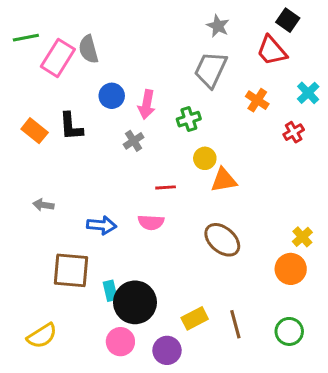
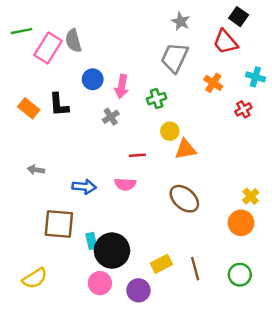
cyan cross: (308, 93) -> (255, 77), turned -30

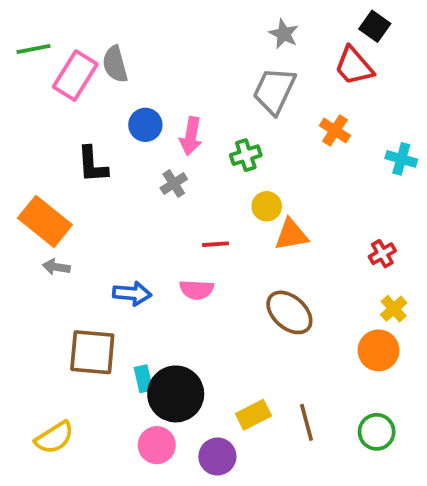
cyan cross: (255, 77) -> (401, 159), moved
orange rectangle: (29, 108) -> (45, 221), moved, size x1.5
red cross: (243, 109) -> (382, 254), moved

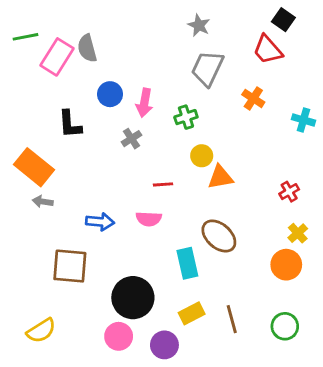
gray star: (284, 34) -> (199, 25), moved
cyan rectangle: (143, 379) -> (187, 263), moved, size x1.5

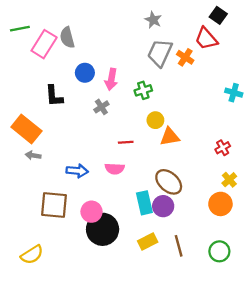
orange cross: (253, 98) -> (185, 57), moved
pink circle: (119, 336) -> (91, 212), moved
purple circle: (164, 345) -> (163, 206), moved

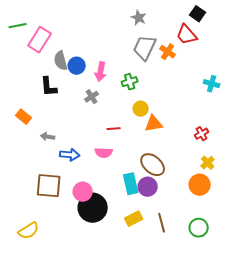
gray semicircle: (67, 37) -> (61, 61), moved
orange rectangle: (26, 129) -> (24, 117), size x0.6
gray arrow: (33, 155) -> (48, 137), moved

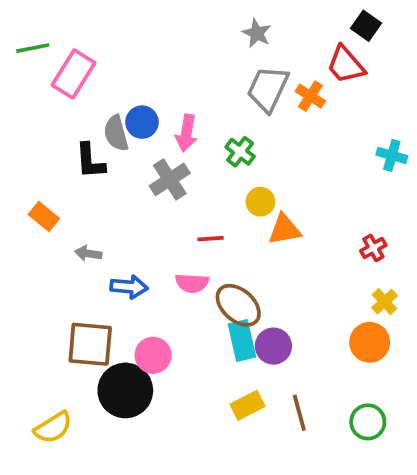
gray semicircle: (61, 61) -> (116, 133), moved
green cross: (130, 82) -> (240, 152), turned -35
gray cross: (92, 97) -> (170, 179), size x1.5
brown ellipse: (153, 165) -> (238, 305), moved
black circle: (93, 208) -> (125, 390), moved

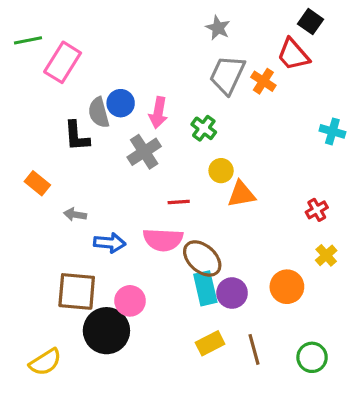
pink semicircle: (192, 283) -> (163, 240), size x1.4
orange circle: (370, 342) -> (287, 287), moved

